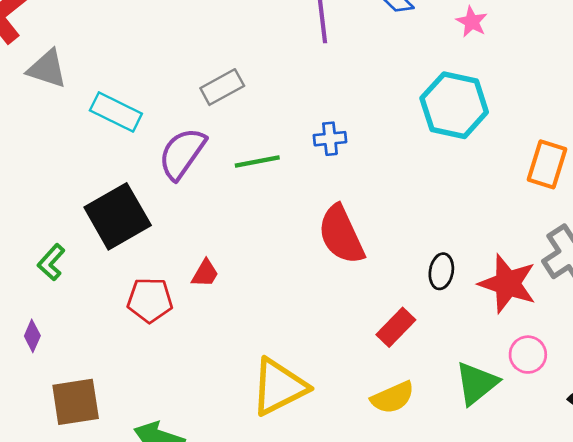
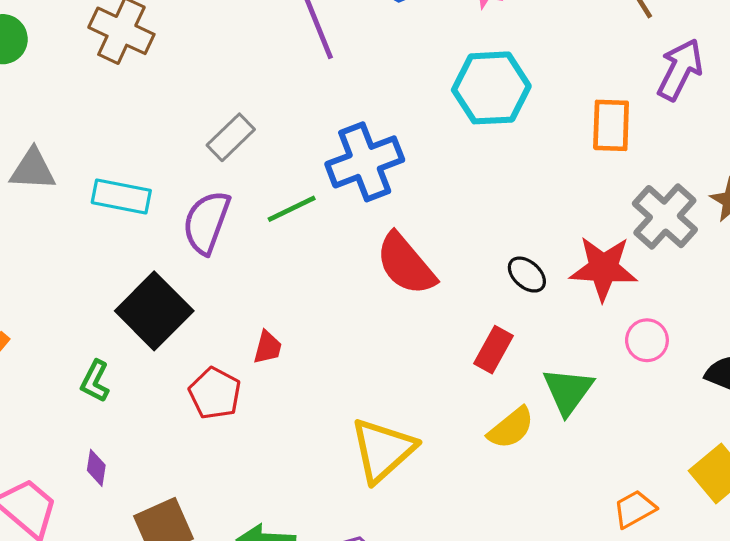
blue cross: (330, 139) -> (365, 162), size x2.0
black ellipse: (441, 271) -> (527, 275), turned -44
red pentagon: (150, 300) -> (215, 393), turned -30
green triangle: (477, 383) -> (568, 391), moved

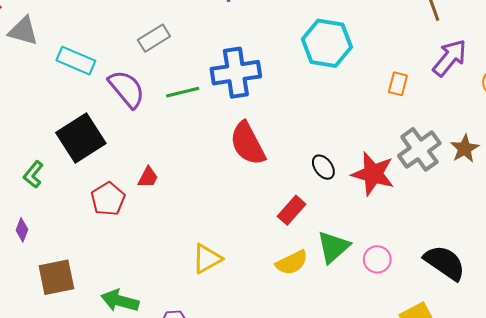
orange rectangle: (611, 125) -> (398, 84), size x0.7
purple semicircle: (206, 222) -> (127, 89), turned 108
pink circle: (647, 340) -> (377, 259), moved
yellow triangle: (383, 450) -> (207, 259), size x0.7

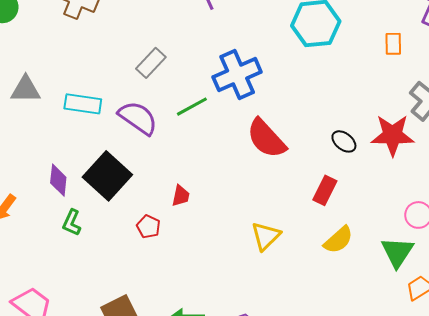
red pentagon: (108, 199) -> (148, 227), size x0.7
purple diamond: (22, 230) -> (58, 180), moved, size x1.4
green triangle: (333, 247) -> (397, 252), moved
yellow triangle: (207, 259) -> (266, 236), moved

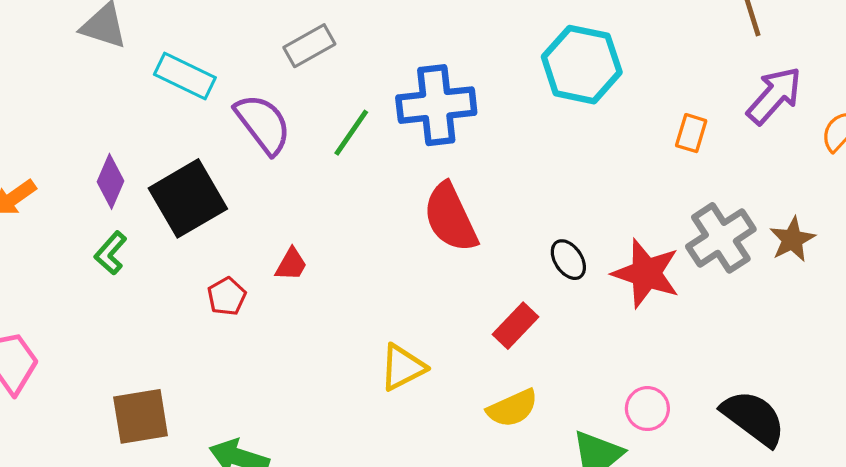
green line: (192, 107) -> (351, 133), turned -44

